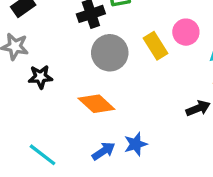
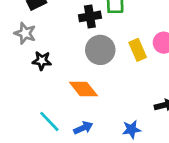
blue star: (136, 144) -> (132, 129), moved
cyan line: (43, 155) -> (49, 121), moved

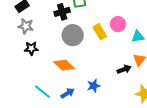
gray star: (25, 33) -> (26, 26), moved
blue star: (132, 129) -> (94, 86), moved

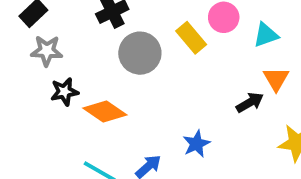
orange diamond: (64, 65) -> (105, 111), moved

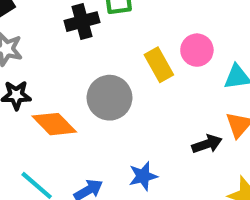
gray circle: (140, 53) -> (110, 98), moved

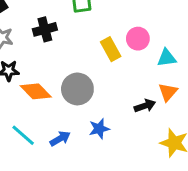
black cross: (82, 22) -> (45, 29), moved
gray circle: (110, 98) -> (77, 89), moved

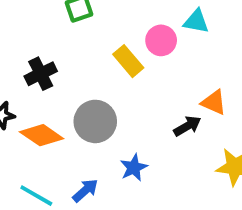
black cross: (45, 29) -> (41, 74), moved
cyan triangle: (167, 58) -> (196, 21), moved, turned 30
orange triangle: (168, 92) -> (214, 102), turned -36

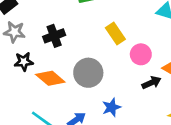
pink circle: (161, 40) -> (141, 54), moved

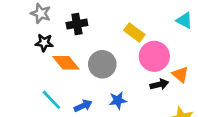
yellow rectangle: (115, 33) -> (134, 32), turned -30
pink circle: (141, 54) -> (154, 56), size x1.5

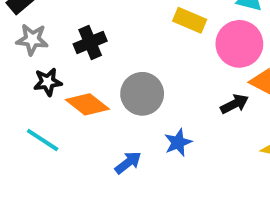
yellow rectangle: (134, 32) -> (190, 20), moved
pink circle: (154, 56) -> (239, 44), moved
cyan line: (51, 100) -> (43, 140), moved

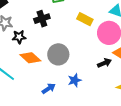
black cross: (90, 42) -> (42, 19), moved
black star: (48, 82) -> (19, 37), moved

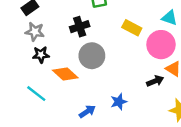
black star: (19, 37) -> (41, 55), moved
gray circle: (58, 54) -> (92, 56), moved

